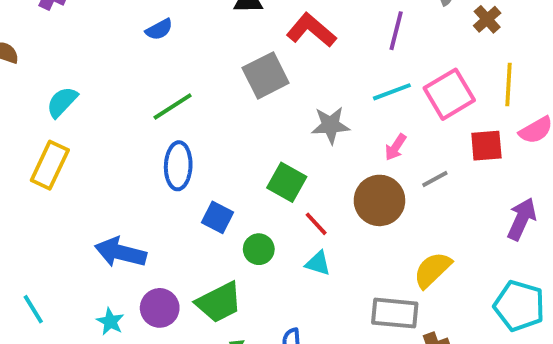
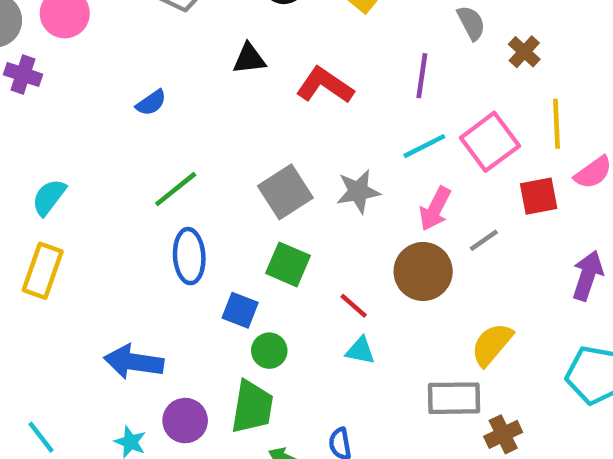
gray square: (266, 75) -> (285, 192), moved
pink arrow: (396, 147) -> (435, 209), size x1.4
green square: (287, 182) -> (288, 264), moved
green circle: (259, 249) -> (269, 351), moved
green trapezoid: (219, 302) -> (252, 407), turned -48

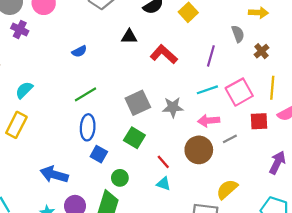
pink arrow: (435, 209) -> (209, 121), turned 50
blue square: (240, 310) -> (99, 154), moved

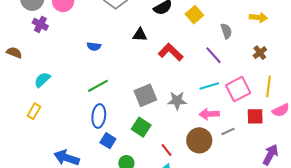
gray semicircle: (238, 34) -> (226, 31), moved
blue semicircle: (79, 51) -> (94, 46), turned 32
purple line: (211, 56) -> (214, 55), turned -60
yellow rectangle: (16, 125) -> (34, 111), size x0.7

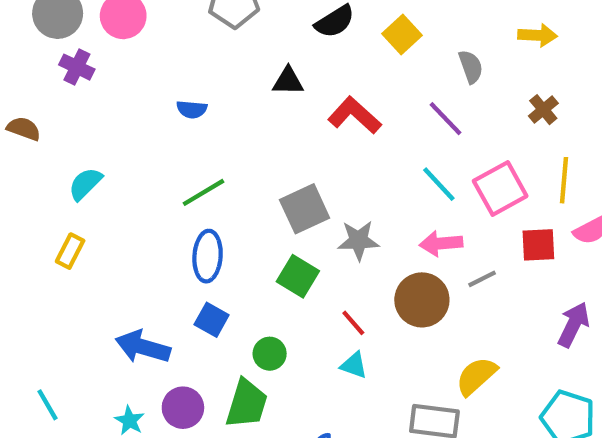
cyan line: (209, 86) -> (439, 184), turned 66
gray star: (177, 101) -> (358, 240), moved
blue square: (108, 141) -> (212, 320), moved

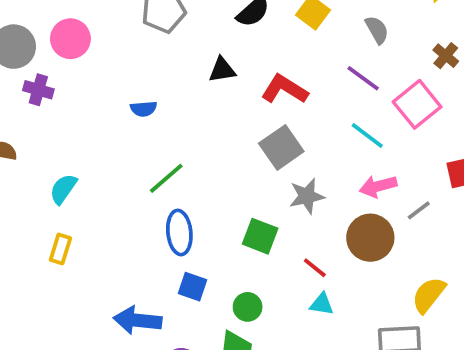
pink square: (500, 188) -> (417, 104), moved
gray square: (305, 209) -> (281, 147), moved

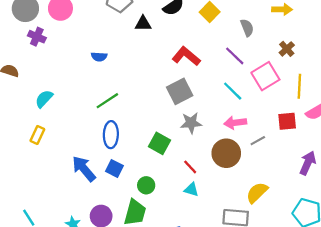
black triangle: (222, 70) -> (143, 24), moved
blue arrow: (137, 320) -> (84, 169), moved, turned 36

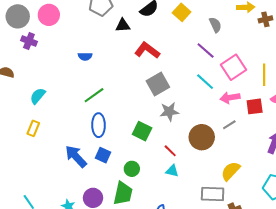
brown cross: (287, 49) -> (265, 19), moved, turned 32
red L-shape: (186, 56) -> (147, 50), moved
pink arrow: (235, 123) -> (230, 98), moved

